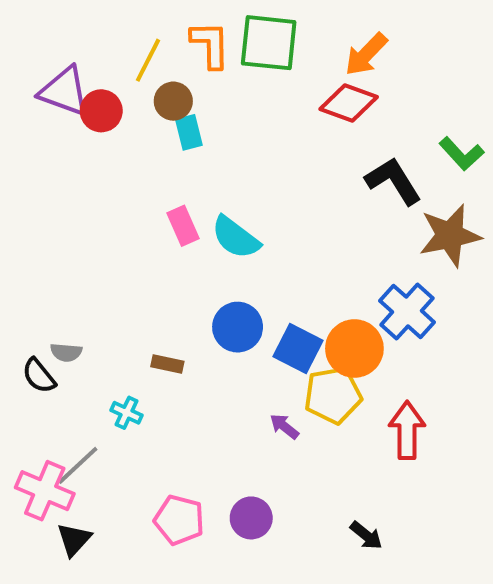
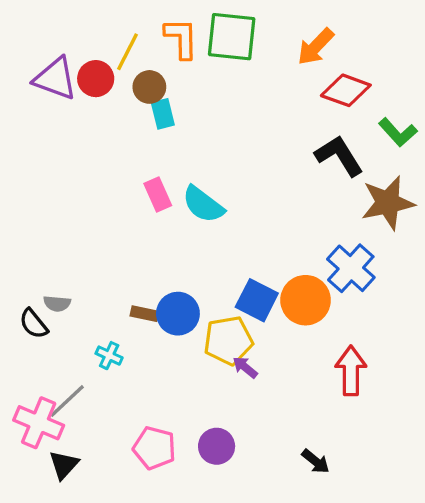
red diamond: (349, 103) -> (346, 90), moved
red circle: (101, 111) -> (96, 79), moved
blue circle: (238, 327) -> (178, 314), moved
yellow pentagon: (333, 395) -> (228, 340), moved

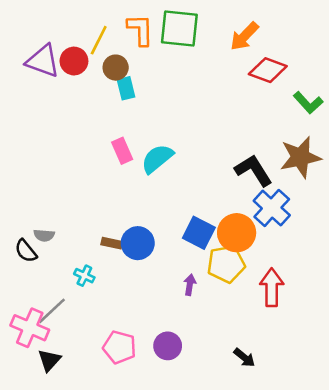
black L-shape: (339, 156) -> (253, 170), moved
cyan semicircle: (203, 204) -> (157, 159), turned 104
yellow pentagon: (228, 340) -> (226, 264), moved
purple arrow: (245, 367) -> (190, 285), turned 60

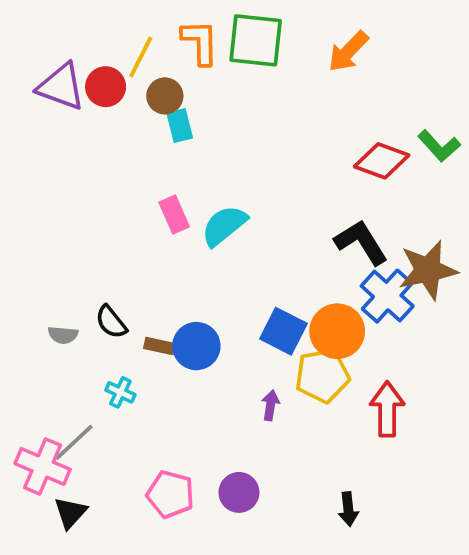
red diamond: (268, 70) -> (382, 161), moved
brown star: (300, 157) -> (428, 270), moved
black semicircle: (26, 251) -> (111, 322), moved
black arrow: (244, 358) -> (348, 509), turned 45

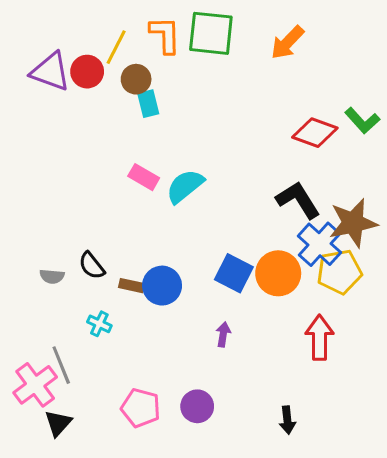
pink rectangle: (174, 215) -> (144, 177), turned -36
yellow pentagon: (322, 376) -> (339, 272), moved
gray line: (74, 442) -> (61, 365), turned -69
pink cross: (43, 466) -> (35, 385), turned 30

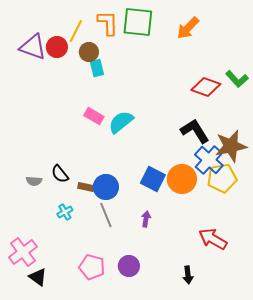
cyan cross: (99, 324) -> (65, 212), turned 35
red arrow: (319, 338) -> (213, 239), moved, turned -60
gray line: (61, 365) -> (106, 215), moved
black triangle: (58, 423) -> (38, 277), turned -36

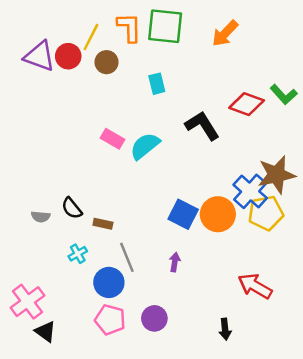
cyan rectangle: (97, 68) -> (157, 84), moved
black L-shape: (195, 131) -> (202, 126), moved
blue circle: (106, 187) -> (109, 282), moved

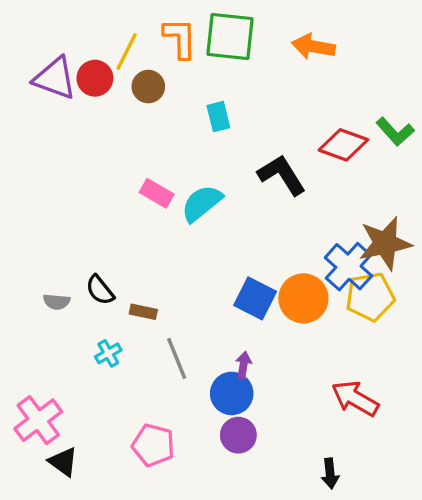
orange arrow: (225, 33) -> (313, 47), turned 56
blue circle: (109, 282) -> (232, 393), moved
purple circle: (154, 318) -> (238, 435), moved
black arrow: (225, 329) -> (330, 473), moved

